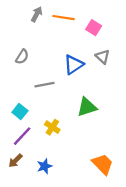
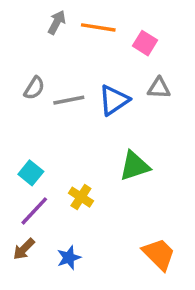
gray triangle: (103, 57) -> (159, 88), turned -40
gray line: (45, 85) -> (69, 100), moved

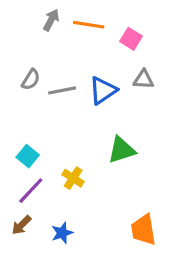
orange trapezoid: (159, 254) -> (143, 230), turned -144

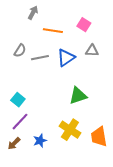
orange line: (89, 25) -> (53, 31), moved
yellow cross: (73, 178) -> (70, 130), moved, size x1.5
orange trapezoid: (143, 230) -> (99, 137), moved
blue star: (62, 233) -> (40, 141), moved

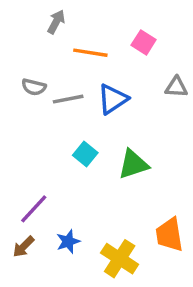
gray semicircle: (20, 51) -> (34, 87), turned 72
gray triangle: (92, 51) -> (176, 87), moved
cyan square: (18, 100) -> (85, 154), moved
yellow cross: (70, 130) -> (120, 259), moved

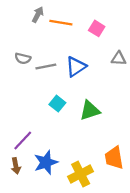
orange line: (90, 53) -> (61, 23), moved
blue star: (68, 241) -> (46, 162), size x1.5
brown arrow: (23, 247) -> (16, 166), turned -56
yellow cross: (120, 259) -> (81, 174), turned 30

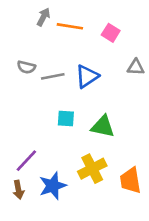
cyan square: (57, 104) -> (66, 119), turned -35
green triangle: (90, 110) -> (103, 126), turned 30
yellow cross: (81, 174) -> (92, 169), moved

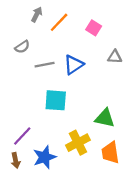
orange line: (70, 26) -> (59, 22), turned -55
gray semicircle: (26, 67) -> (22, 47), moved, turned -48
cyan square: (66, 119) -> (56, 100), size x1.5
green triangle: (103, 126) -> (105, 118), moved

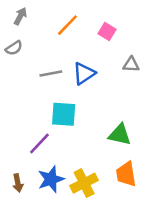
gray arrow: (37, 14) -> (20, 16), moved
gray semicircle: (22, 47) -> (14, 48), moved
purple line: (22, 136) -> (39, 144), moved
yellow cross: (78, 143) -> (84, 183), moved

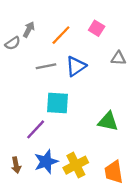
gray arrow: (20, 16) -> (29, 29), moved
orange line: (67, 25) -> (61, 35), moved
orange trapezoid: (126, 174) -> (114, 172), moved

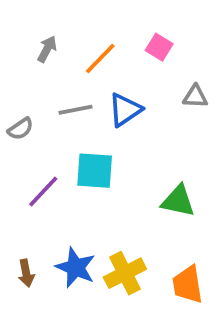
gray semicircle: (13, 43) -> (20, 129), moved
purple line: (36, 129) -> (43, 191), moved
blue star: (46, 162) -> (76, 267), turned -30

